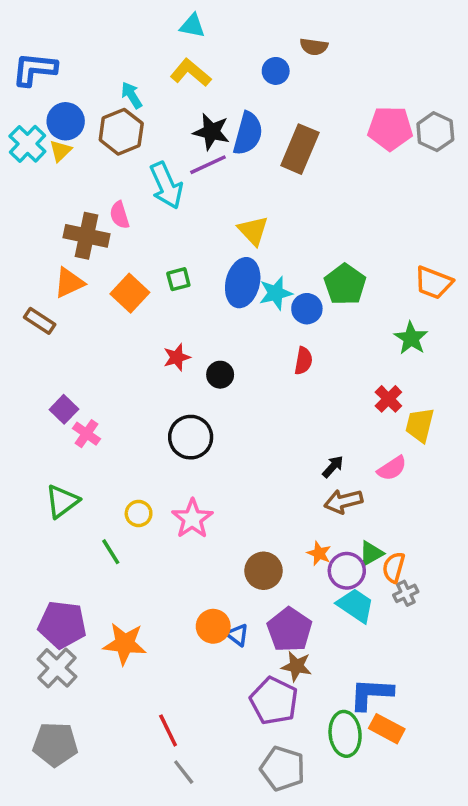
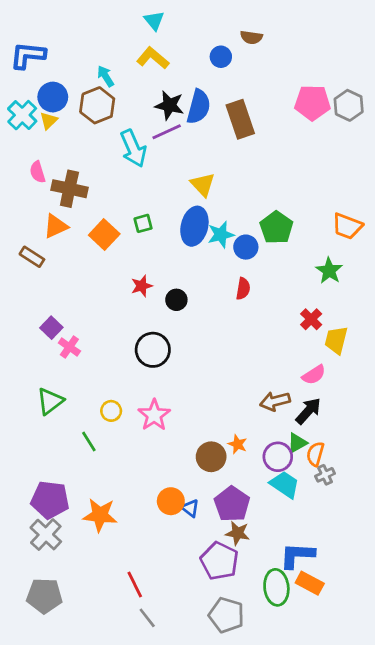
cyan triangle: (192, 26) -> (154, 21), turned 40
brown rectangle: (300, 149) -> (240, 119), turned -42
pink semicircle: (119, 215) -> (37, 172), moved
black arrow: (333, 467) -> (308, 411), moved, size x1.5
orange star: (319, 553) -> (238, 444), moved

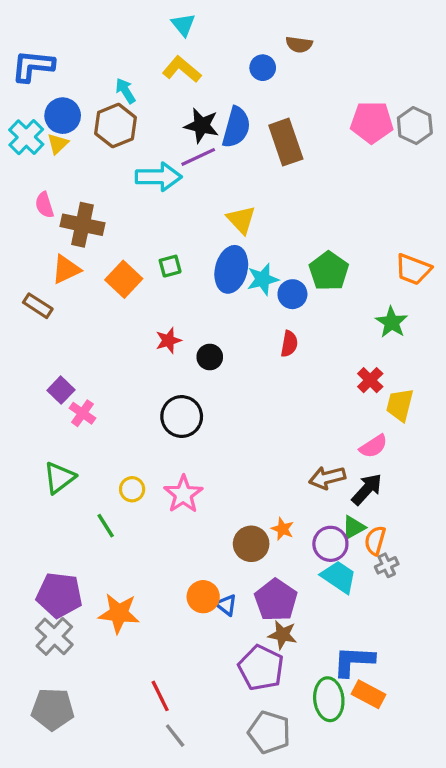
cyan arrow: (133, 148) -> (159, 177), turned -66

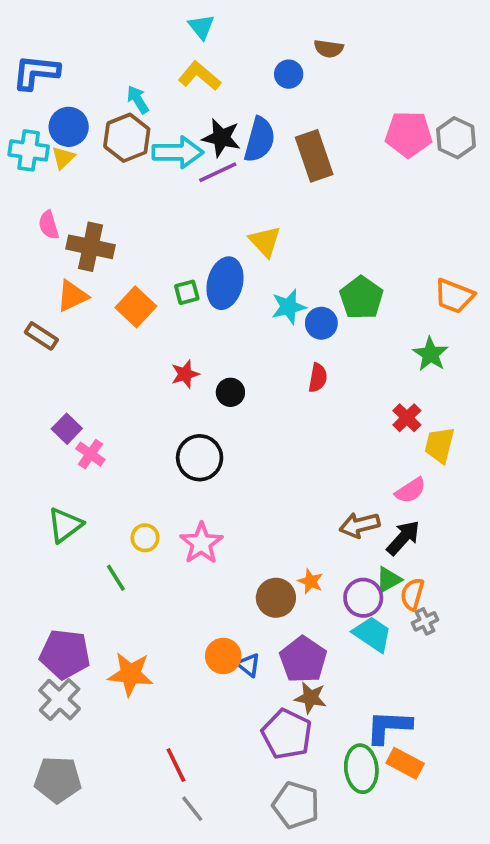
cyan cross: (26, 137) -> (29, 150), turned -36
cyan arrow: (159, 177) -> (178, 152), moved
blue ellipse: (231, 269) -> (225, 283), moved

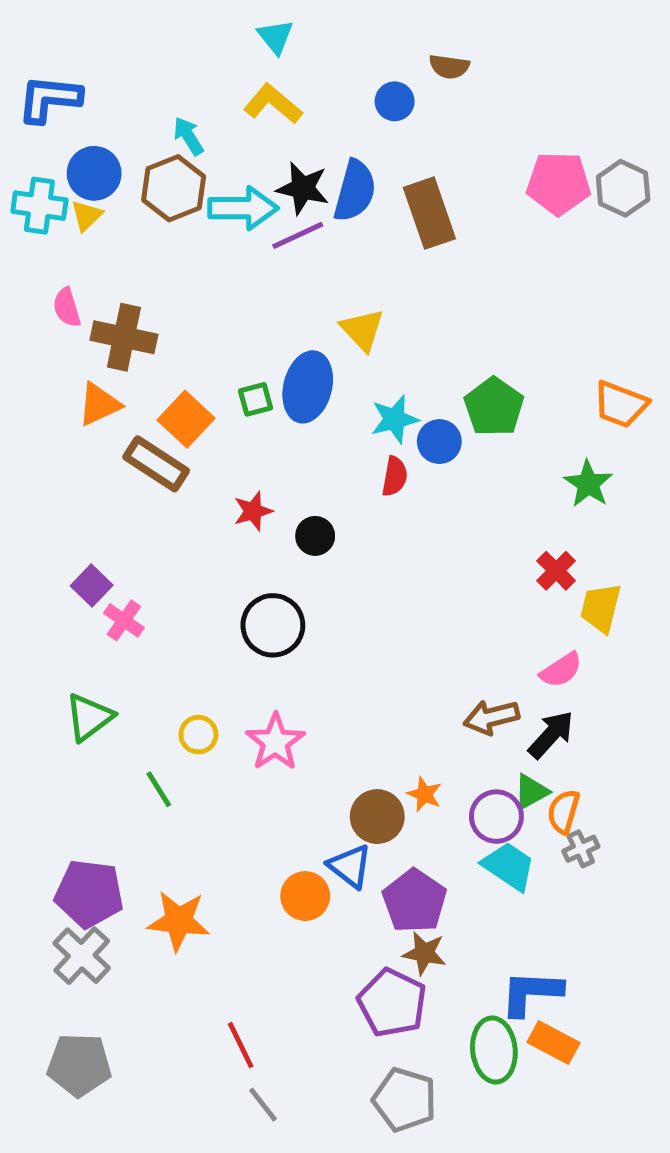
brown rectangle: (41, 336) -> (156, 464), moved, size x1.4
red semicircle: (318, 378) -> (395, 476), moved
blue triangle: (249, 665) -> (350, 866), moved, size x1.4

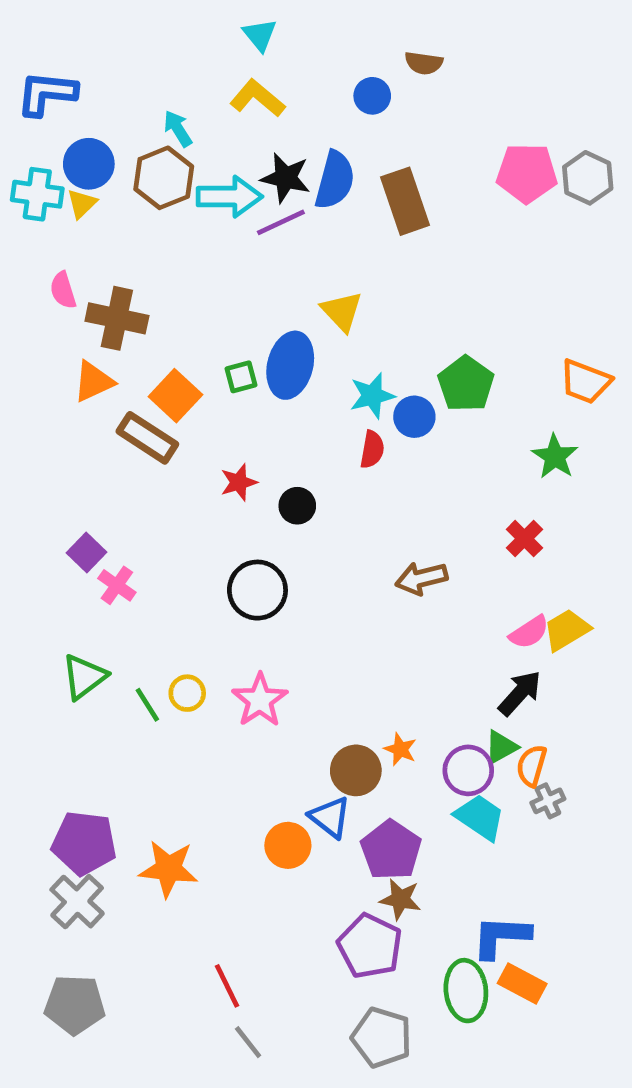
yellow trapezoid: (601, 608) -> (567, 630), moved, turned 45
brown arrow: (491, 717) -> (421, 578), moved
green line: (159, 789) -> (147, 705), moved

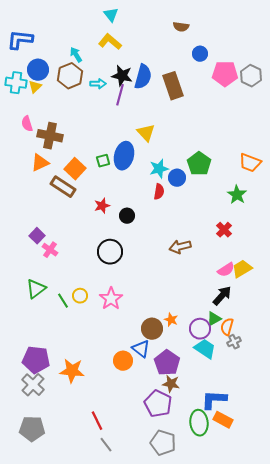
blue circle: (372, 96) -> (200, 54), moved
cyan arrow: (229, 197) -> (98, 84), size x0.6
purple line: (281, 222) -> (120, 95), turned -50

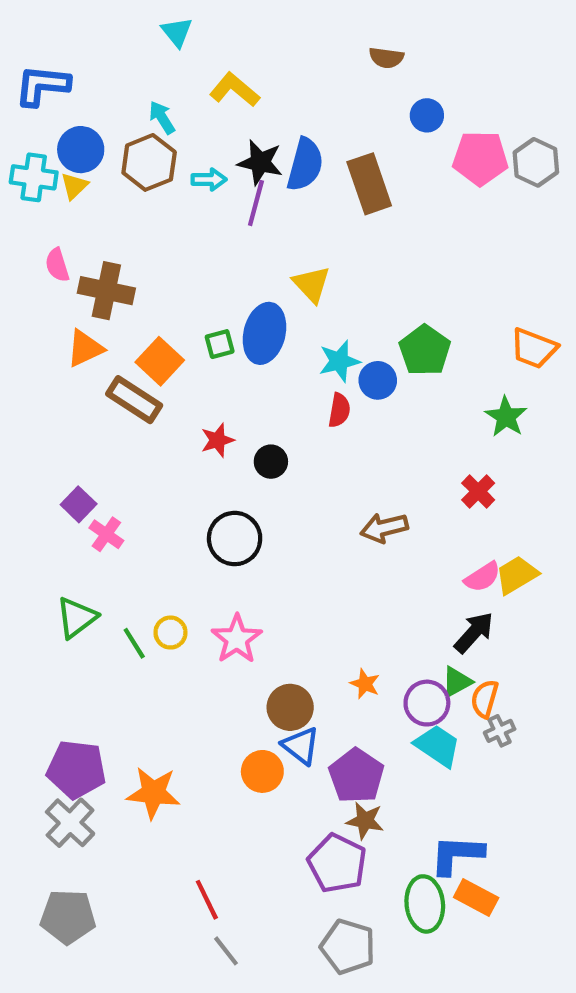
cyan triangle: (111, 15) -> (177, 32), moved
brown circle: (152, 329) -> (290, 707), moved

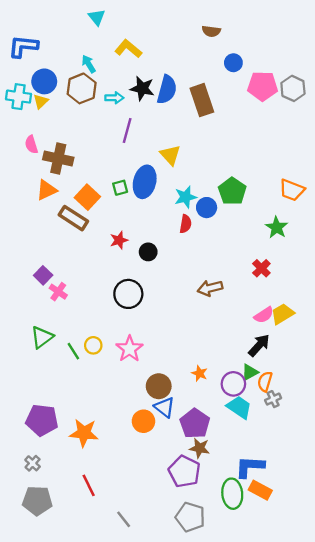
purple line: (256, 203) -> (127, 130), moved
gray cross: (70, 823) -> (33, 463), moved, size x0.6
red line: (207, 900) -> (89, 485), moved

